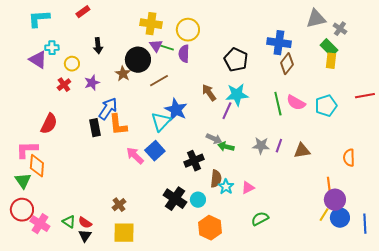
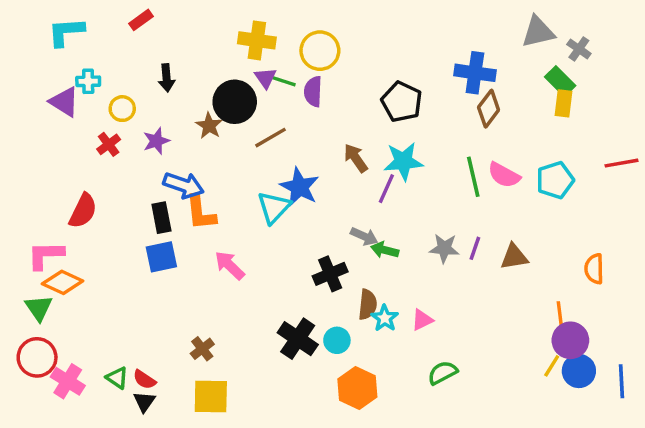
blue arrow: (108, 109) -> (184, 185), turned 75
blue square: (155, 151) -> (161, 257), moved, turned 30
orange diamond: (37, 166) -> (63, 282), turned -70

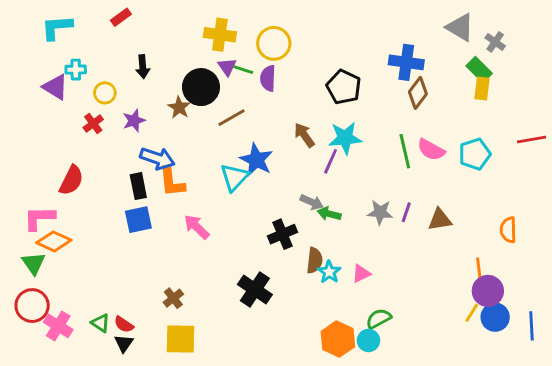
gray triangle: (538, 32) -> (460, 27), turned 44
cyan circle: (337, 340) -> (368, 340), moved
orange hexagon: (357, 388) -> (338, 339), moved

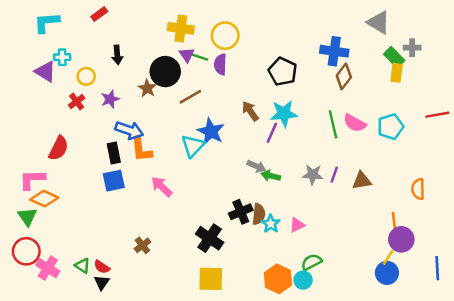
gray cross: (495, 42) -> (412, 48), moved, turned -35
black cross: (283, 234) -> (241, 212), moved
blue circle: (495, 317) -> (387, 273), moved
yellow square: (181, 339) -> (211, 279), moved

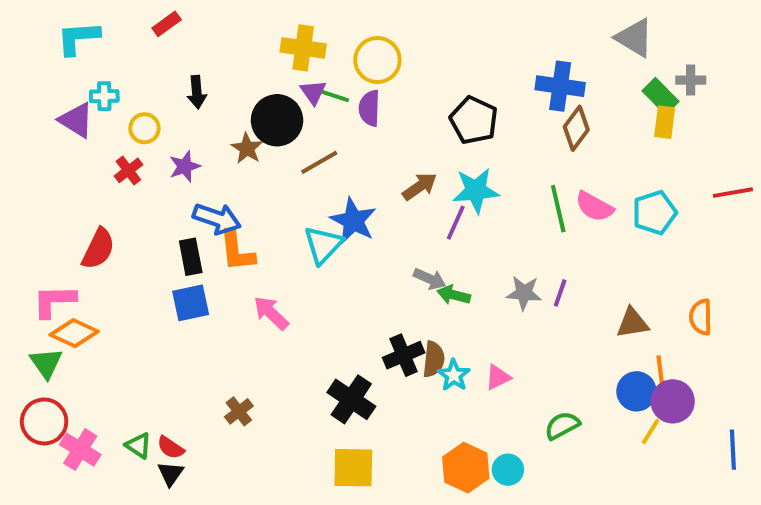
brown arrow: (250, 111) -> (420, 186), turned 90
brown triangle: (362, 181) -> (632, 323), moved
green semicircle: (311, 262) -> (562, 425), moved
blue circle: (387, 273) -> (636, 391), moved

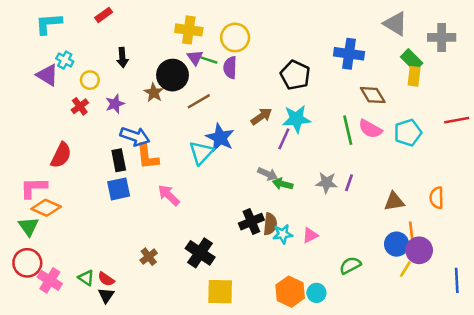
gray cross: (691, 80) -> (442, 37), moved, size x1.5
cyan cross: (104, 96) -> (65, 60), turned 30
brown diamond: (576, 128) -> (373, 95), moved, turned -68
cyan star: (454, 375) -> (283, 234), turned 30
black cross: (351, 399) -> (200, 253), moved

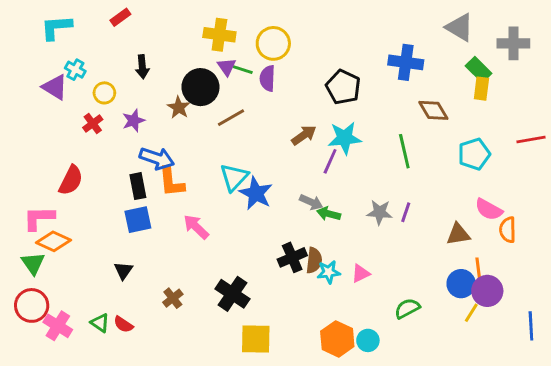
pink semicircle: (370, 129) -> (489, 209), moved
blue star: (220, 138) -> (256, 193), moved
black triangle: (106, 295) -> (123, 271), moved

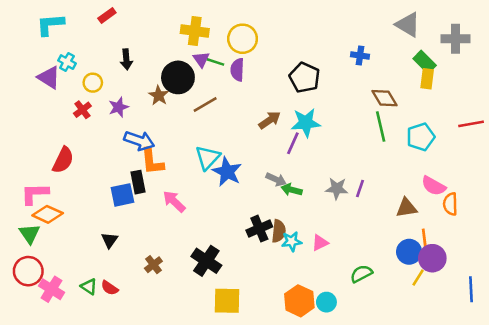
blue cross: (406, 62) -> (360, 56), size x0.6
green line: (404, 151) -> (381, 127), moved
black rectangle: (138, 186) -> (138, 182), moved

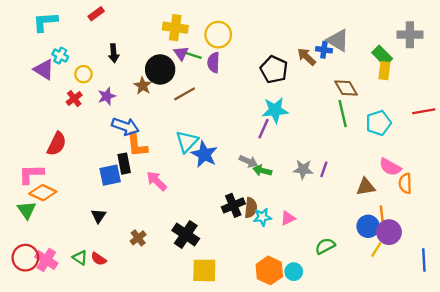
gray triangle: (408, 25) -> (338, 40), moved
brown arrow: (270, 120) -> (307, 57), moved, turned -102
red circle: (28, 271) -> (25, 258), moved

